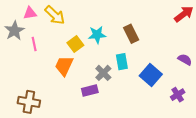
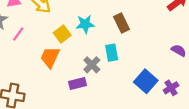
pink line: (34, 44) -> (18, 34), turned 48
blue square: (151, 75) -> (146, 81), moved

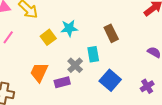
brown rectangle: (122, 23) -> (111, 33), moved
orange trapezoid: (50, 57) -> (39, 72), moved
blue square: (146, 81) -> (110, 80), moved

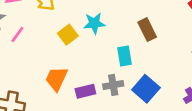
gray cross: (75, 65) -> (113, 85), moved, turned 35

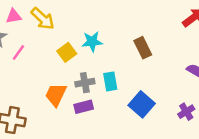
cyan rectangle: (125, 56) -> (110, 81), moved
gray cross: (113, 85) -> (85, 83), moved

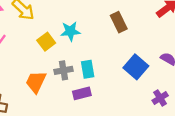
brown rectangle: (143, 48) -> (119, 22), moved
blue square: (142, 104) -> (136, 67), moved
purple rectangle: (84, 107) -> (82, 93), moved

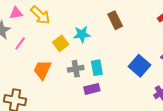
brown rectangle: (119, 22) -> (115, 20), moved
orange trapezoid: (36, 82) -> (42, 70), moved

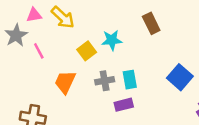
pink line: (20, 43) -> (39, 51), turned -64

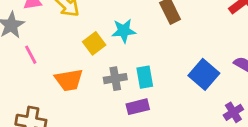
pink line: (39, 51) -> (31, 55), moved
orange trapezoid: (65, 82) -> (69, 80), turned -125

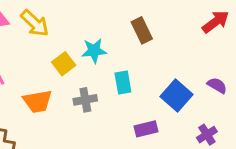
cyan rectangle: (145, 77) -> (123, 82), moved
purple rectangle: (138, 107) -> (146, 129), moved

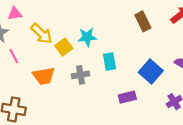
yellow arrow: (35, 23) -> (42, 34), moved
brown rectangle: (142, 30) -> (143, 21), moved

